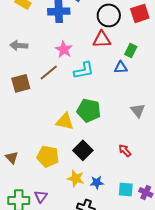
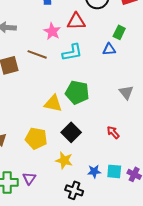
red triangle: (102, 39) -> (76, 21), moved
brown line: (49, 72) -> (37, 54), turned 60
blue star: (97, 182) -> (94, 171), moved

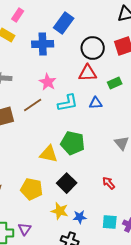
red triangle: (76, 21) -> (88, 73), moved
green rectangle: (119, 32) -> (115, 83), turned 40
blue triangle: (109, 49) -> (96, 103), moved
brown line: (37, 54) -> (33, 105), turned -54
blue star: (94, 171) -> (80, 217), moved

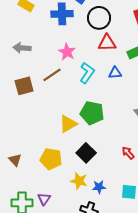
black circle: (93, 48) -> (99, 18), moved
cyan L-shape: (68, 103) -> (87, 73), turned -45
yellow triangle: (49, 154) -> (68, 124), turned -42

